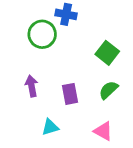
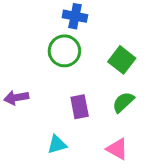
green circle: (42, 34) -> (64, 51), moved
purple arrow: (32, 86) -> (16, 98), moved, turned -90

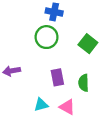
green semicircle: (123, 102) -> (84, 83), moved, turned -49
pink triangle: (117, 149) -> (67, 107), moved

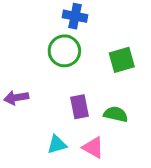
green square: (88, 44) -> (122, 60), turned 36
green semicircle: (84, 83) -> (116, 114), turned 105

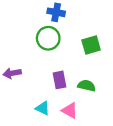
cyan triangle: (57, 144) -> (43, 108), turned 42

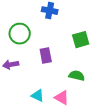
green circle: (48, 38) -> (20, 34), moved
purple rectangle: (59, 80) -> (46, 56), moved

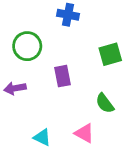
green semicircle: (77, 76) -> (105, 103), turned -140
cyan triangle: (38, 96) -> (42, 137), moved

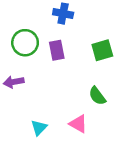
purple rectangle: (63, 76) -> (57, 50), moved
cyan triangle: (42, 137) -> (39, 128), turned 48

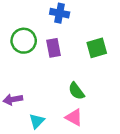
purple arrow: (14, 82) -> (13, 99), moved
green semicircle: (97, 96) -> (76, 91), moved

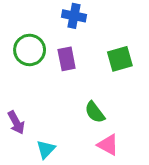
purple arrow: (13, 99) -> (16, 123), turned -108
pink triangle: (74, 117) -> (108, 145), moved

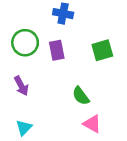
purple arrow: (16, 123) -> (21, 86), moved
cyan triangle: (46, 149) -> (24, 128), moved

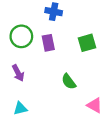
pink triangle: (92, 124) -> (95, 105), moved
cyan triangle: (24, 128) -> (20, 108), turned 32

